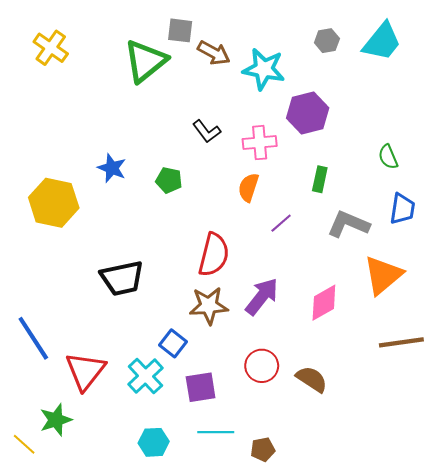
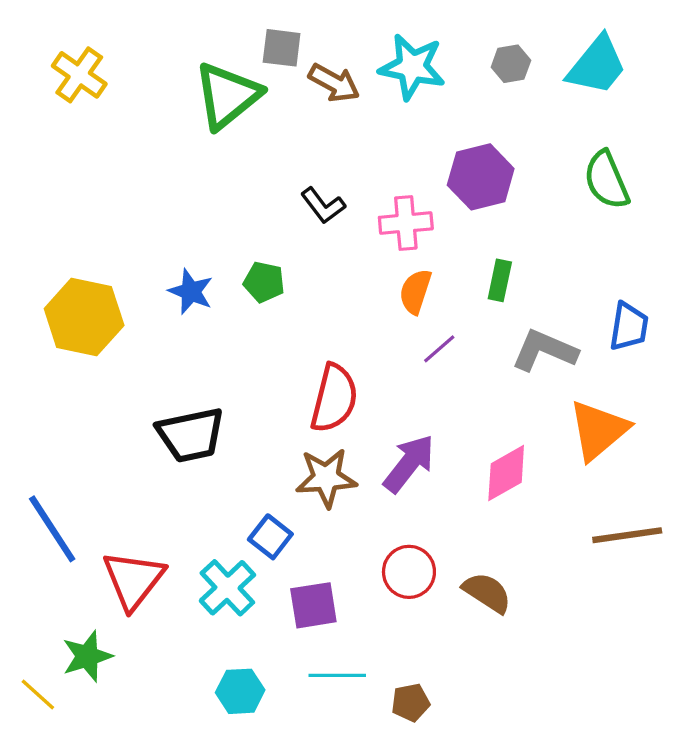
cyan star: (264, 69) -> (412, 67), moved
green semicircle: (388, 157) -> (607, 180), moved, size x1.5
blue star: (112, 168) -> (191, 292), moved
orange semicircle: (248, 187) -> (415, 292), moved

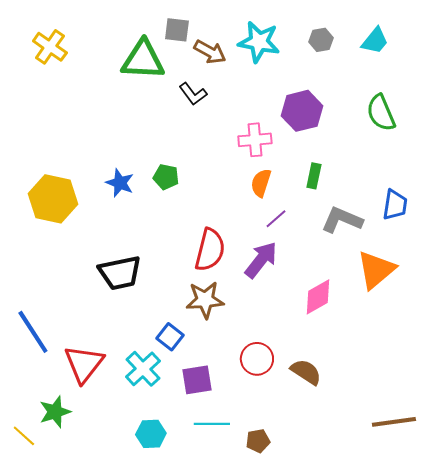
cyan trapezoid: (597, 65) -> (375, 41), size x0.7
green triangle: (227, 96) -> (143, 60), turned 42
black L-shape: (323, 205) -> (193, 94), moved
purple arrow: (409, 464) -> (261, 260), moved
brown line: (627, 535) -> (394, 422), moved

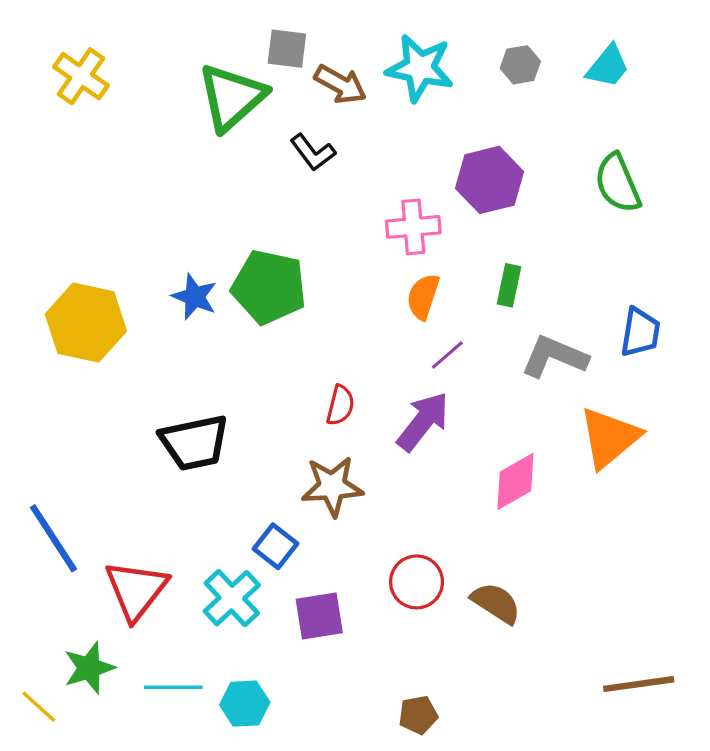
green triangle: (143, 60) -> (232, 97), turned -45
green pentagon: (166, 177) -> (269, 287), size x1.8
red semicircle: (210, 250) -> (340, 405), size x0.6
cyan line: (212, 424) -> (173, 687), moved

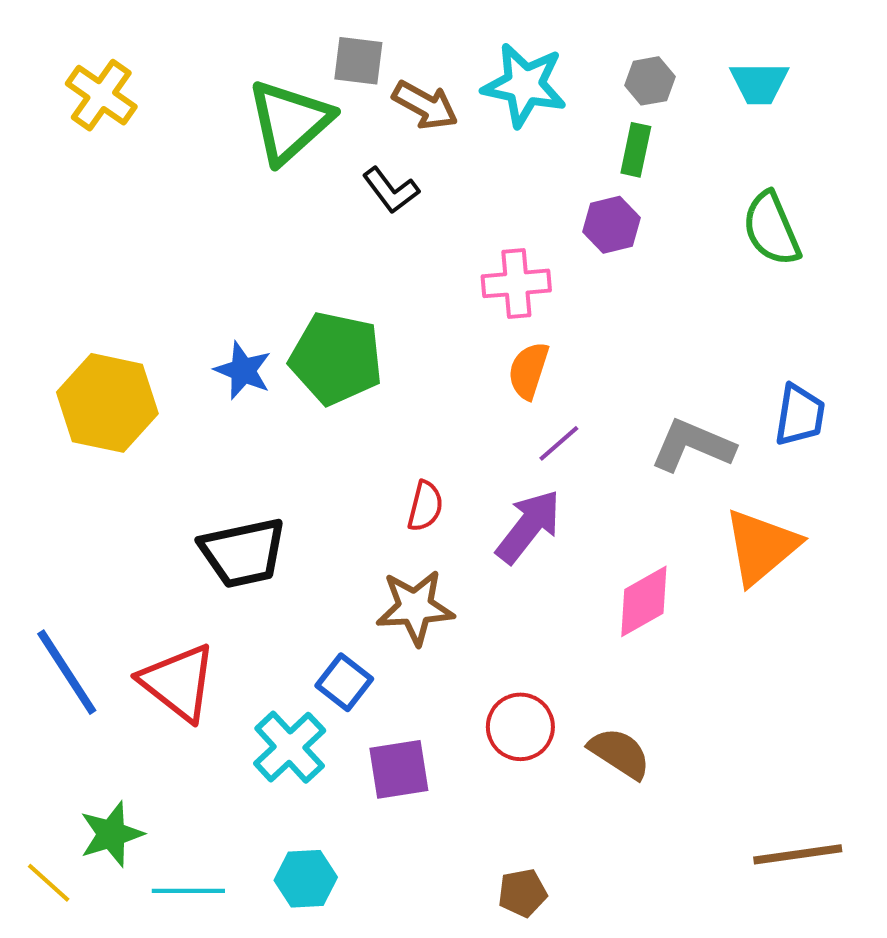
cyan trapezoid: (608, 66) -> (759, 83), turned 51
purple hexagon: (489, 180) -> (611, 225), size x0.7
green rectangle: (509, 285) -> (636, 150), moved
red triangle: (136, 590) -> (178, 682), moved, turned -30
cyan line: (173, 687) -> (188, 891), moved

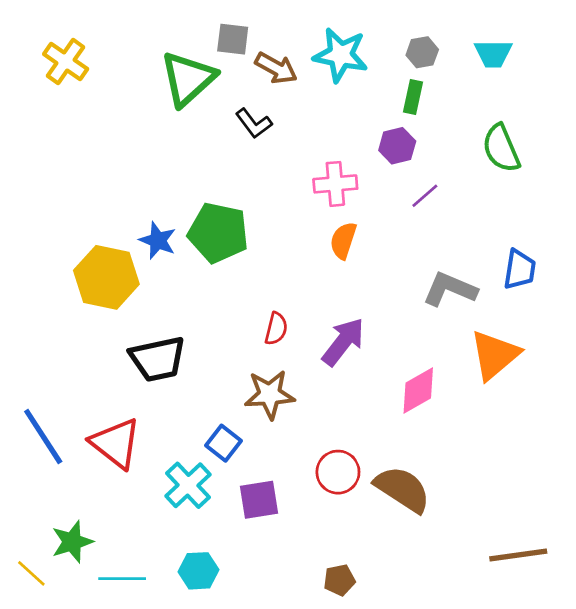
yellow hexagon: (107, 403) -> (106, 277), moved
purple line: (559, 443) -> (425, 196), moved
brown semicircle: (620, 753) -> (402, 489), size x1.4

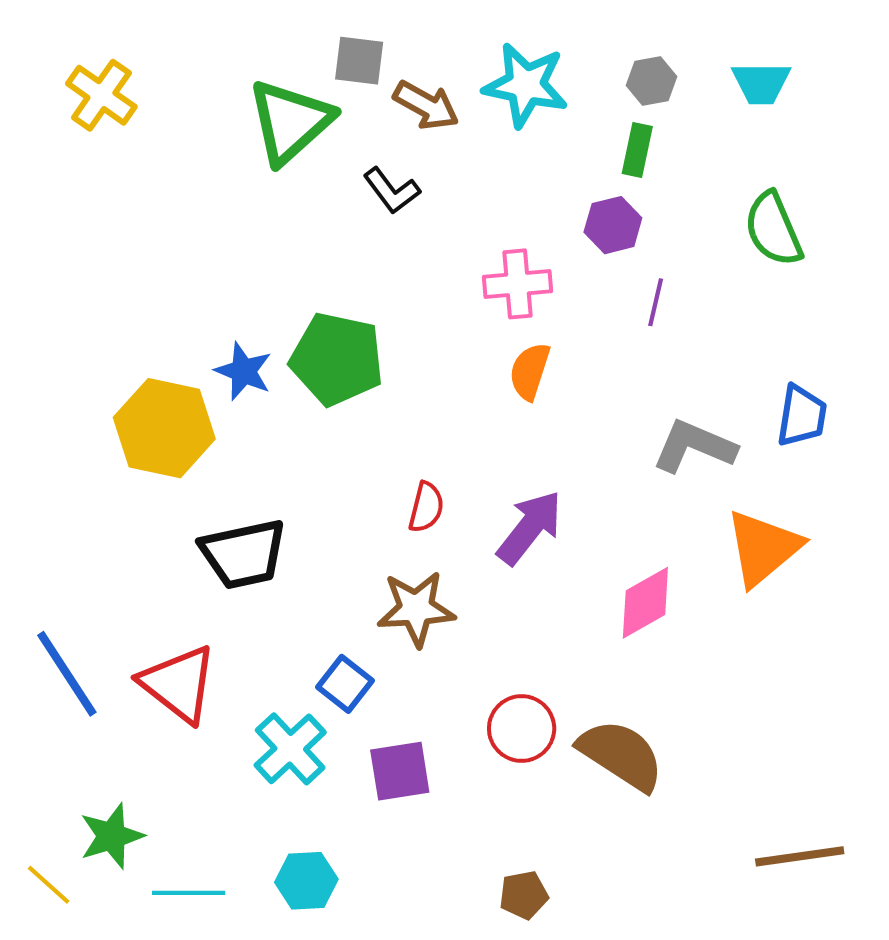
purple line: (425, 196) -> (656, 302), turned -36

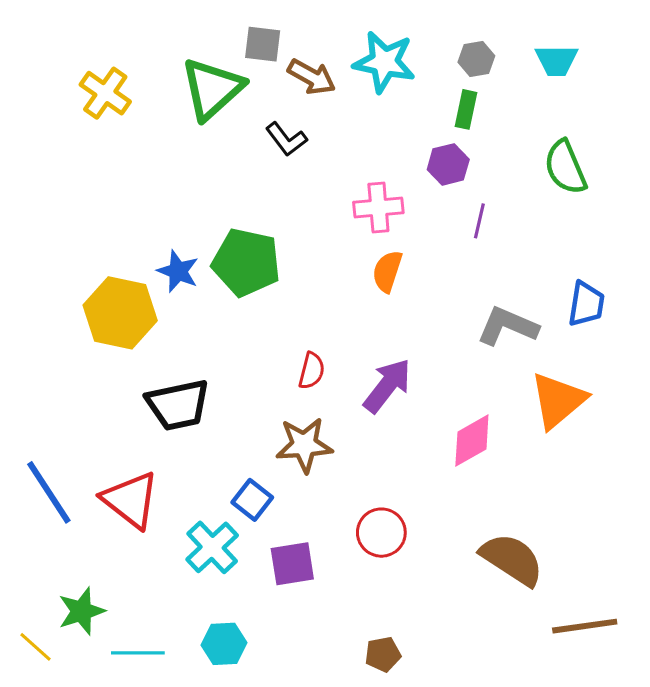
yellow cross: (101, 95) -> (105, 93), moved
brown semicircle: (621, 755) -> (512, 559), moved

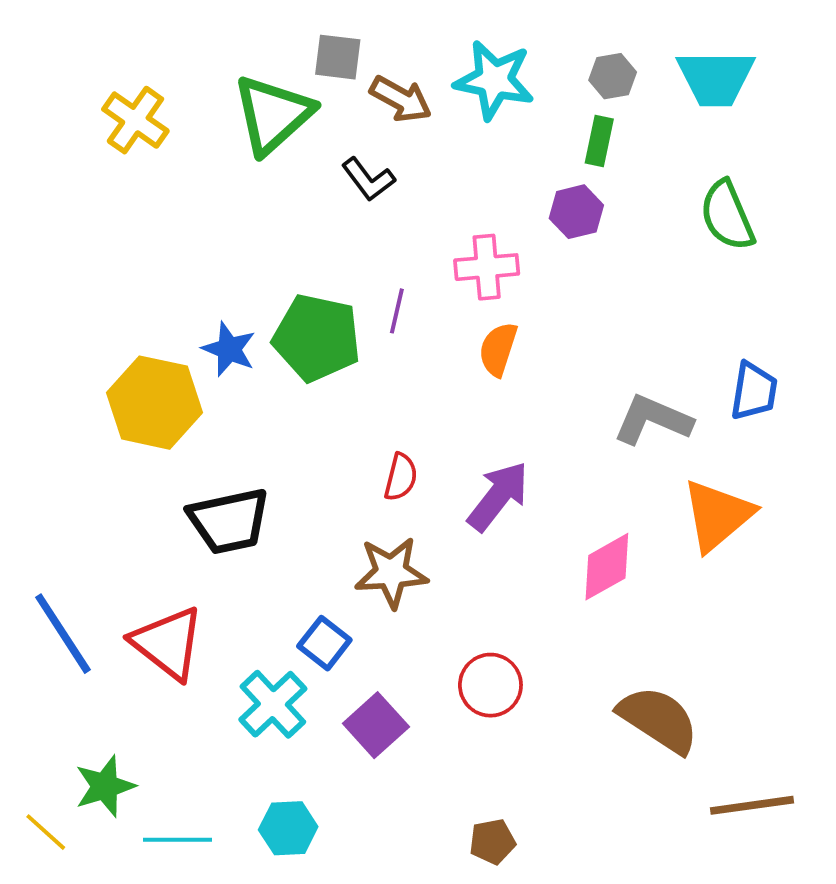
cyan trapezoid: (557, 60) -> (716, 78), size x1.4
purple line: (479, 221) -> (397, 311), moved
purple square: (292, 564) -> (376, 725), turned -33

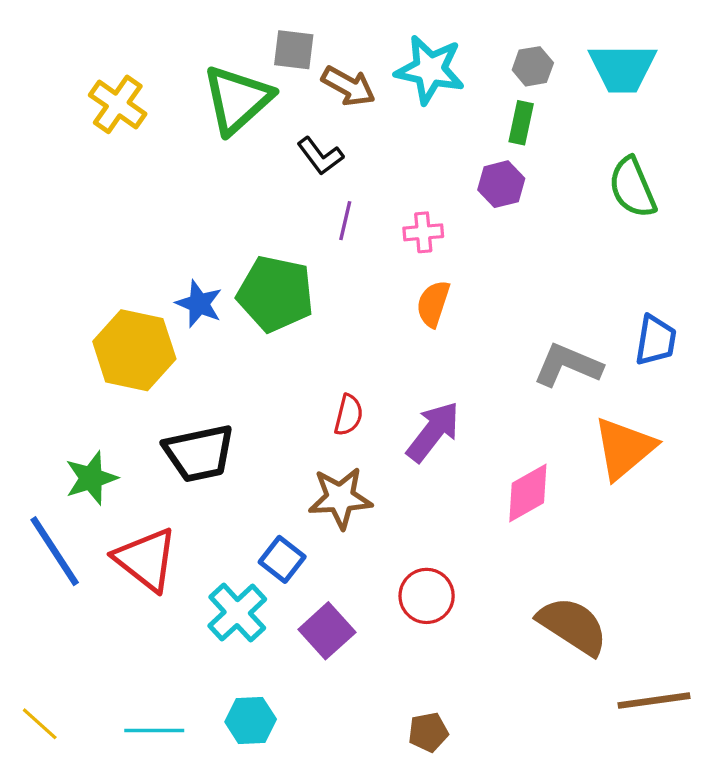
pink cross: (487, 267) -> (423, 232), size x0.7
purple line: (397, 311) -> (345, 221), moved
green star: (105, 786) -> (91, 478), moved

